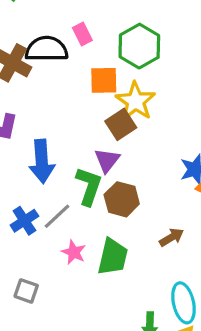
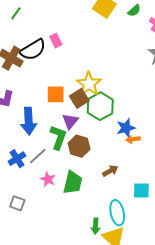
green hexagon: (139, 46) -> (100, 106), moved
black semicircle: (47, 49) -> (33, 50), turned 148
orange square: (104, 80) -> (56, 94), moved

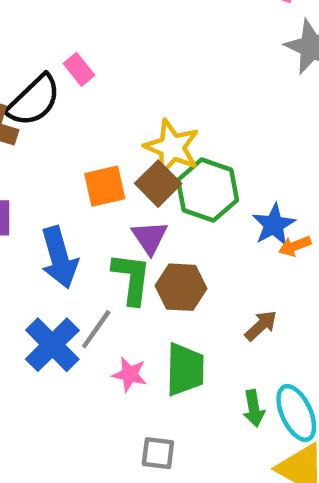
blue cross: (17, 159) -> (52, 345), size x1.4
gray square: (17, 203) -> (158, 453), moved
green arrow: (96, 226) -> (254, 408), moved

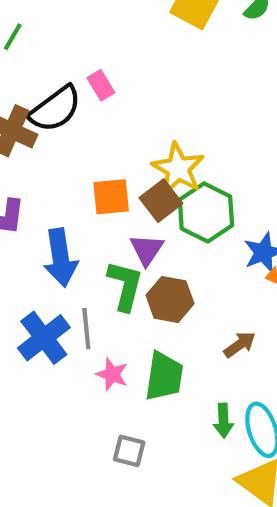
gray line: (96, 329) -> (86, 329), turned -48

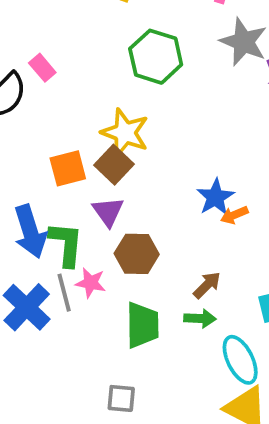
green hexagon: (206, 212) -> (156, 57), moved
green L-shape: (125, 286) -> (66, 244), moved
pink star: (112, 374) -> (91, 283), moved
green arrow: (223, 421) -> (200, 318), moved, turned -76

